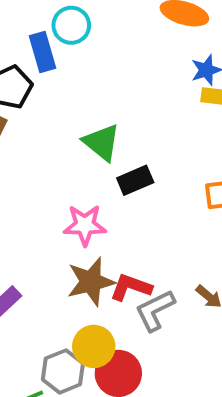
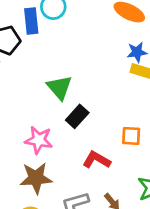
black rectangle: (135, 180) -> (77, 116), turned -35
red L-shape: (131, 287) -> (97, 160), moved

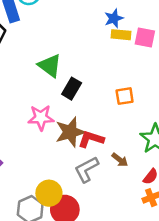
red L-shape: (97, 160) -> (91, 139), moved
brown star: (36, 178) -> (70, 132), moved

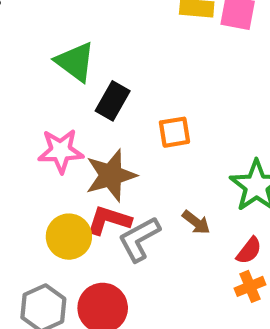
orange square: (125, 96) -> (174, 132), moved
red L-shape: (91, 139) -> (109, 220), moved
yellow circle: (49, 193) -> (69, 237), moved

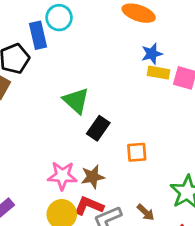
pink star: (61, 151) -> (62, 176), moved
brown star: (111, 175) -> (93, 177), size x0.7

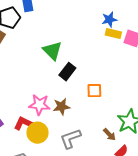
red L-shape: (89, 206) -> (24, 124), moved
brown arrow: (146, 212) -> (110, 134), moved

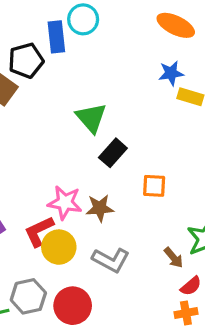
blue star: (109, 19) -> (171, 73), moved
red L-shape: (24, 124) -> (39, 231), turned -55
gray L-shape: (71, 139) -> (111, 260), turned -135

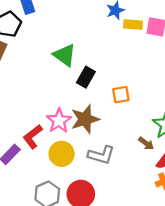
pink star: (65, 203) -> (59, 121), turned -30
brown star: (100, 208) -> (85, 119), size x1.4
red L-shape: (39, 231) -> (33, 137), moved

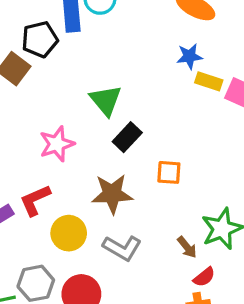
pink star: (59, 121) -> (57, 144), moved

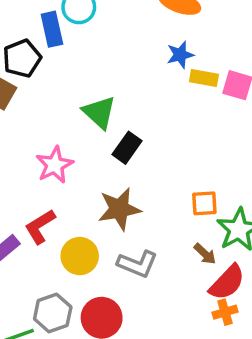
orange square: (169, 172) -> (204, 203), moved
red semicircle: (204, 277) -> (227, 282), size x1.6

